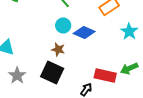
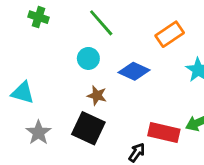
cyan circle: (63, 25) -> (88, 58), moved

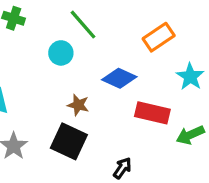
cyan circle: (88, 58) -> (61, 53), moved
red rectangle: (164, 133) -> (152, 113), moved

